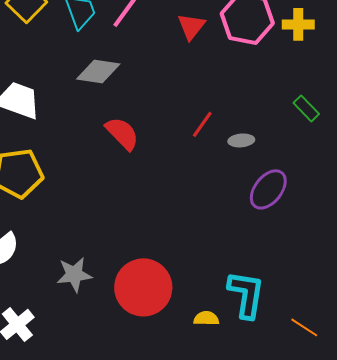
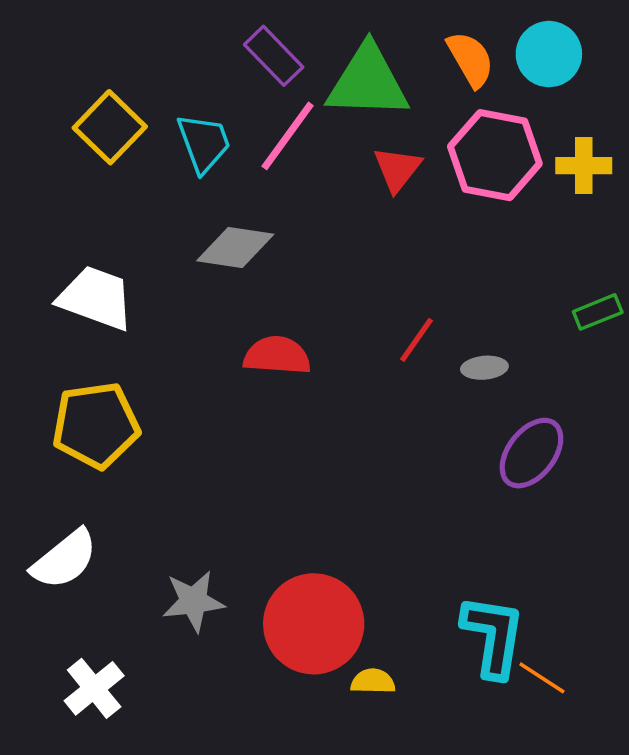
green rectangle: (306, 108) -> (598, 312), turned -68
red semicircle: (122, 133) -> (277, 355), turned -42
yellow semicircle: (206, 318) -> (373, 681), moved
orange line: (304, 327) -> (542, 678), moved

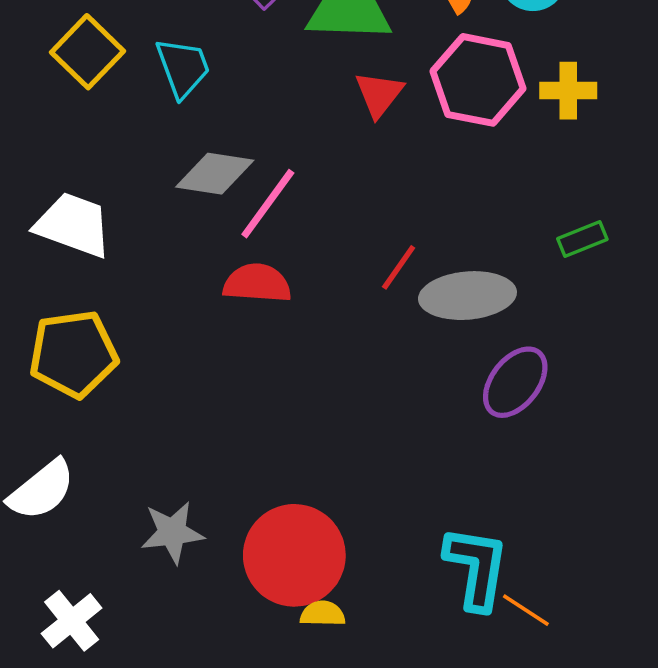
pink line: (288, 136) -> (268, 204), moved
gray ellipse: (484, 368) -> (467, 296), size x2.0
yellow semicircle: (373, 681) -> (323, 614), moved

